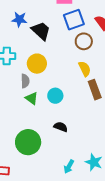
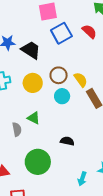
brown circle: (84, 41) -> (59, 75), moved
gray semicircle: (25, 81) -> (17, 129), moved
cyan circle: (55, 96) -> (62, 96), moved

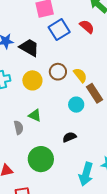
cyan circle: (62, 96) -> (76, 105), moved
black semicircle: (67, 141) -> (69, 137), turned -32
cyan arrow: (82, 179) -> (86, 174), size x1.6

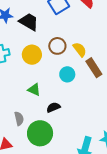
cyan circle: (76, 105) -> (67, 74), moved
gray semicircle: (19, 128) -> (19, 119), moved
black semicircle: (69, 137) -> (53, 107), moved

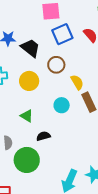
brown circle: (57, 46) -> (56, 65), moved

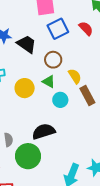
yellow circle: (29, 81) -> (25, 88), moved
green triangle: (27, 116) -> (49, 82), moved
black semicircle: (43, 136) -> (44, 131), size x1.6

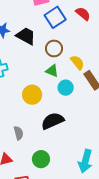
yellow circle: (25, 88) -> (32, 95), moved
green circle: (28, 156) -> (41, 159), moved, size x0.7

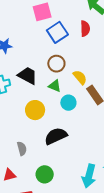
red semicircle: (83, 14) -> (85, 29), turned 49
black trapezoid: (26, 36) -> (28, 76), moved

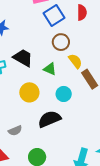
brown circle: (56, 64) -> (61, 42), moved
cyan circle: (68, 103) -> (64, 94), moved
gray semicircle: (22, 149) -> (15, 131), turned 80

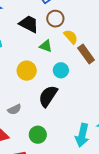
black trapezoid: (23, 58) -> (29, 24), moved
black semicircle: (49, 119) -> (48, 96), turned -30

